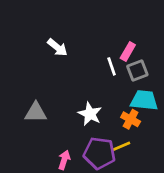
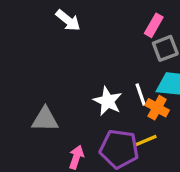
white line: (112, 66) -> (141, 95), moved
gray triangle: (36, 112) -> (45, 119), moved

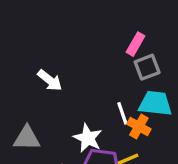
white arrow: (68, 20) -> (50, 80), moved
white star: (108, 101) -> (88, 138), moved

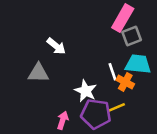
pink rectangle: (136, 44) -> (123, 18), size x1.5
gray triangle: (27, 138) -> (38, 73), moved

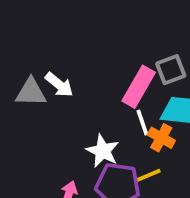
pink rectangle: (123, 18) -> (139, 87), moved
gray triangle: (38, 73) -> (31, 92), moved

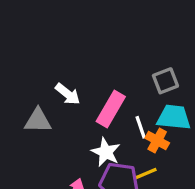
pink rectangle: (139, 87) -> (111, 109), moved
gray triangle: (31, 92) -> (38, 121), moved

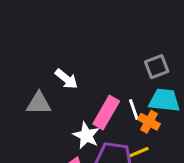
pink rectangle: (111, 109) -> (106, 113), moved
white star: (106, 152) -> (86, 135), moved

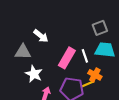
orange cross: (149, 122) -> (95, 75), moved
white star: (86, 135) -> (34, 74), moved

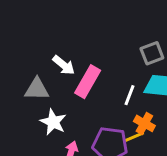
white line: (85, 56) -> (129, 95), turned 40
pink rectangle: (67, 58) -> (88, 82), moved

